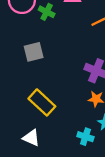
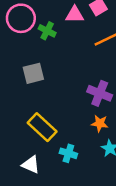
cyan cross: (85, 137) -> (68, 153), moved

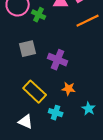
purple cross: (100, 93) -> (58, 60), moved
orange star: (100, 123) -> (69, 89), moved

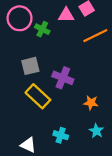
orange star: (69, 89) -> (91, 103), moved
yellow rectangle: (35, 92) -> (38, 96), moved

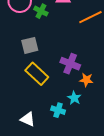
purple cross: (63, 78) -> (70, 64), moved
cyan star: (96, 131) -> (74, 98), moved

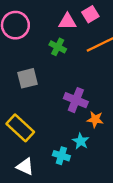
green cross: (41, 11) -> (58, 47), moved
yellow rectangle: (37, 74) -> (20, 128), moved

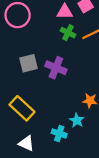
green cross: (58, 47) -> (68, 33), moved
purple cross: (76, 100) -> (56, 68), moved

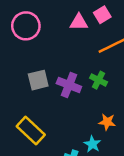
green cross: (68, 33) -> (99, 80), moved

